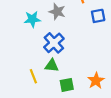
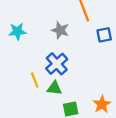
cyan star: (32, 19) -> (17, 31), moved
yellow line: (33, 76) -> (35, 80), moved

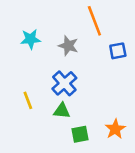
cyan star: (17, 31) -> (31, 39), moved
yellow line: (35, 80) -> (28, 100), moved

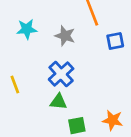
yellow line: (28, 100) -> (15, 85), moved
orange star: (115, 129) -> (113, 120), turned -30

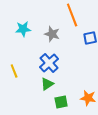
green triangle: (58, 102) -> (47, 84), turned -40

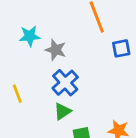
gray star: (52, 34) -> (56, 50), moved

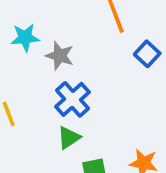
blue square: (121, 48) -> (147, 54), turned -36

